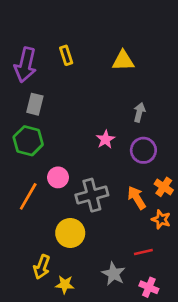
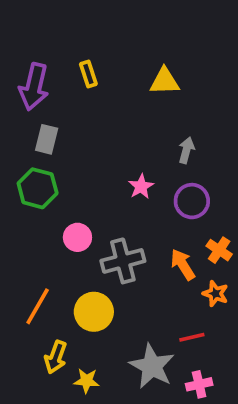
orange line: (28, 196) -> (38, 306), moved
gray star: (114, 274) -> (152, 366), size x1.4
pink cross: (149, 287) -> (199, 384), turned -36

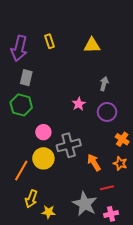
orange arrow: (183, 265) -> (94, 162), moved
yellow circle: (94, 312) -> (43, 158), moved

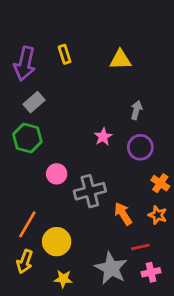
gray rectangle: (26, 78) -> (34, 102), turned 35
yellow circle: (43, 158) -> (57, 242), moved
yellow arrow: (31, 199) -> (25, 262), moved
pink cross: (111, 214) -> (151, 272), moved

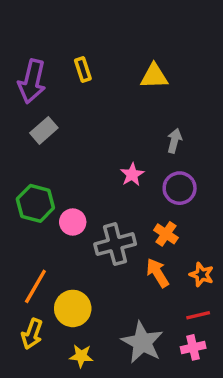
green hexagon: (27, 138) -> (35, 203), moved
orange cross: (160, 183) -> (166, 234), moved
red line: (140, 247) -> (198, 315), moved

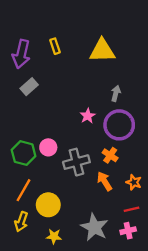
yellow triangle: (154, 76) -> (102, 51), size x1.4
purple circle: (180, 188) -> (119, 125), size x1.4
green hexagon: (35, 203) -> (24, 153), moved

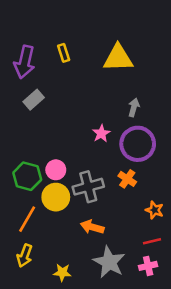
orange arrow: (105, 181) -> (92, 227), moved, turned -42
yellow circle: (48, 205) -> (56, 197), moved

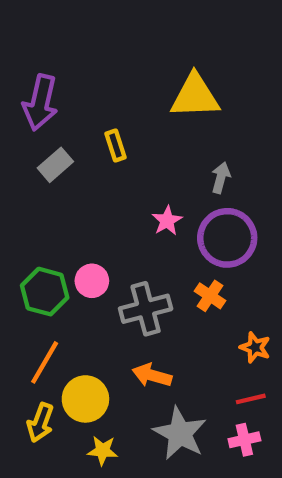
yellow rectangle: (64, 53) -> (116, 145), moved
yellow circle: (56, 197) -> (85, 399), moved

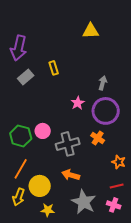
yellow triangle: (195, 96) -> (91, 31), moved, size x0.7
pink cross: (244, 440) -> (114, 205), turned 32

